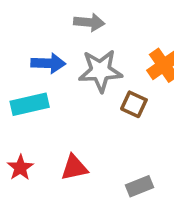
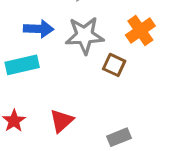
red triangle: (74, 168) -> (62, 121), turned -30

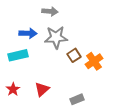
orange cross: (140, 30) -> (94, 61), moved
brown square: (114, 65) -> (74, 55), turned 32

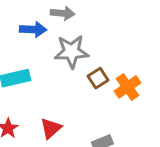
blue arrow: (28, 33) -> (33, 29), moved

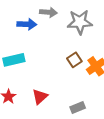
gray star: (71, 52) -> (80, 22), moved

